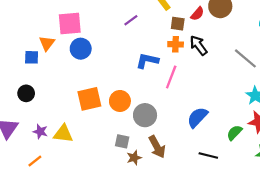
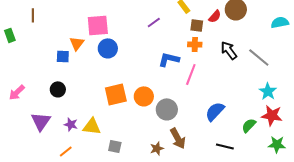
black arrow: (198, 45) -> (229, 50), moved
gray square: (122, 141) -> (115, 146), moved

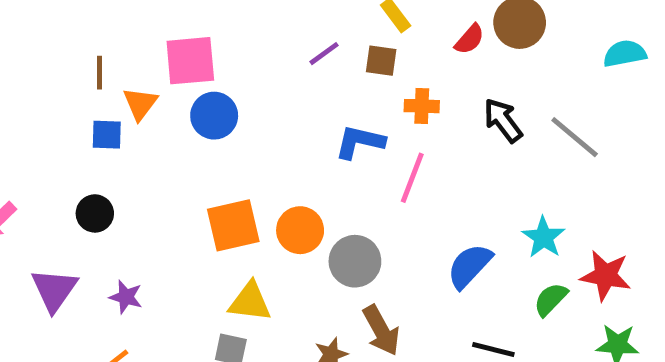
brown line: (33, 15) -> (100, 73), moved
brown square: (197, 25) -> (381, 61), moved
cyan star: (268, 91) -> (544, 237), moved
yellow triangle: (92, 126) -> (250, 302), moved

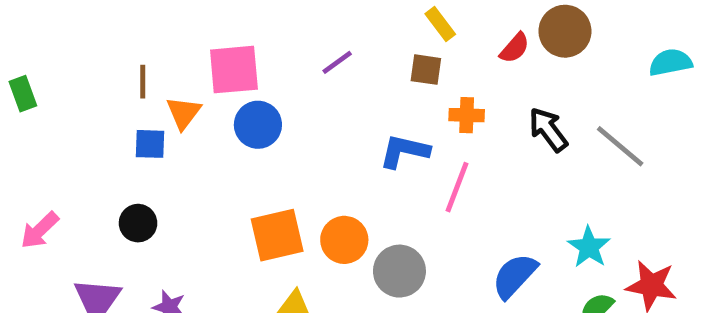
purple line: (324, 54) -> (337, 62), moved

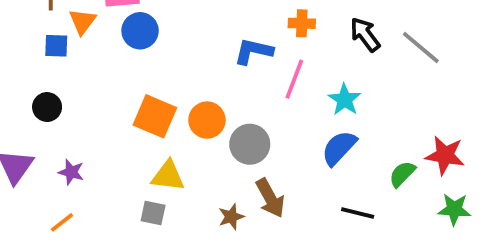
orange square: (277, 235) -> (155, 116), turned 36
cyan star: (589, 247) -> (345, 100), moved

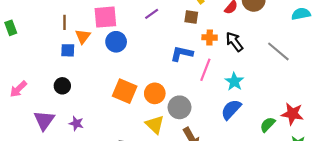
black arrow: (365, 34) -> (234, 42), moved
yellow triangle: (168, 176) -> (155, 125), moved, turned 36

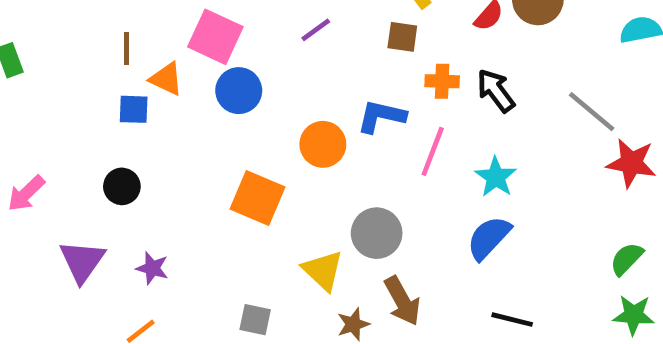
pink square: (105, 17) -> (215, 37), turned 30
orange triangle: (83, 36) -> (166, 79), turned -42
orange circle: (155, 93) -> (323, 144), moved
red star: (292, 114) -> (631, 163), moved
green semicircle: (268, 125) -> (627, 259), moved

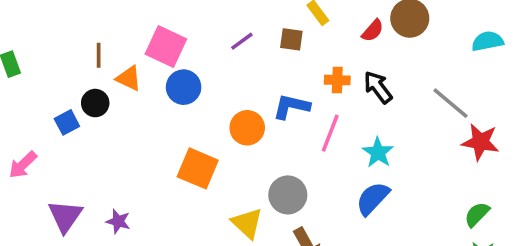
brown square: (402, 37) -> (291, 39), moved
blue square: (134, 109) -> (67, 122), moved, turned -30
black circle: (122, 186) -> (95, 103), moved

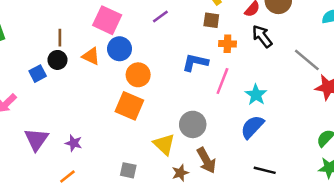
brown square: (291, 39) -> (211, 20), moved
brown line: (99, 55) -> (60, 38), moved
orange triangle: (129, 78) -> (91, 56), moved
black arrow: (378, 87) -> (262, 36), moved
orange circle: (247, 128) -> (138, 75), moved

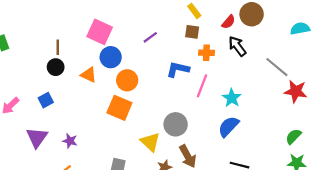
purple line: (160, 17) -> (150, 37), moved
orange triangle: (91, 56) -> (89, 75), moved
blue square: (38, 74) -> (46, 100), moved

